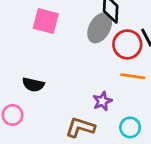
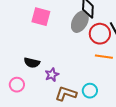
purple star: (102, 101) -> (52, 75), moved
cyan circle: (130, 127) -> (90, 91), moved

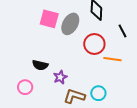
gray ellipse: (80, 22) -> (70, 24), moved
red circle: (100, 34) -> (94, 44), moved

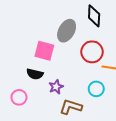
pink square: (49, 19) -> (44, 51), moved
cyan circle: (98, 93) -> (96, 89), moved

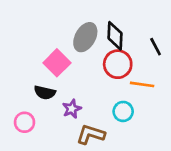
black diamond: (94, 16) -> (115, 36), moved
pink square: (44, 51) -> (57, 63), turned 30

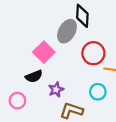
black diamond: (115, 36) -> (82, 16), moved
black semicircle: (45, 93) -> (34, 76), turned -35

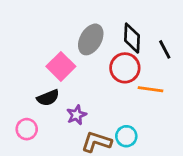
black diamond: (82, 16) -> (132, 38), moved
cyan circle: (98, 92) -> (126, 136), moved

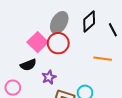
black diamond: (132, 38) -> (89, 22), turned 45
red circle: (125, 68) -> (58, 43), moved

